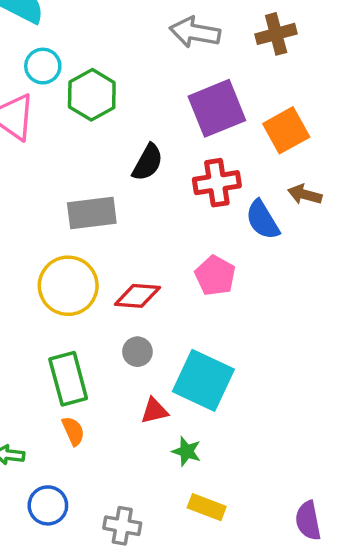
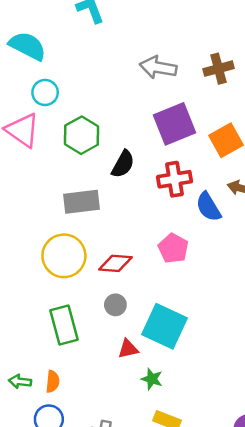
green hexagon: (92, 95) -> (82, 135), moved
orange semicircle: (73, 431) -> (53, 382), moved, turned 30

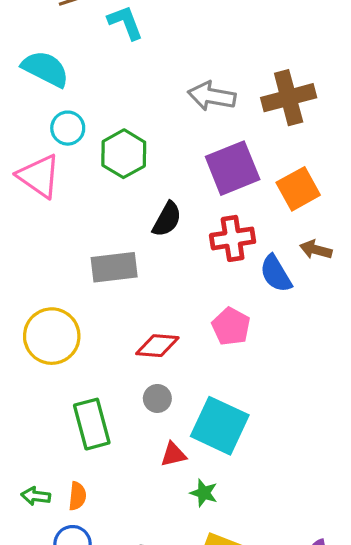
brown cross: (218, 69) -> (289, 98), size x1.4
green hexagon: (82, 135) -> (124, 154), moved
yellow circle: (64, 256) -> (52, 336), moved

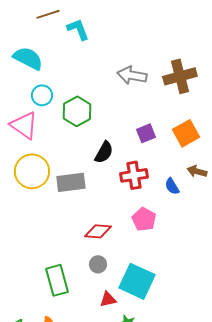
purple square: (233, 168) -> (146, 133), moved, size x0.6
red cross: (233, 238) -> (134, 175), moved
blue semicircle: (276, 274) -> (172, 186), size x0.7
yellow circle: (52, 336) -> (32, 171), moved

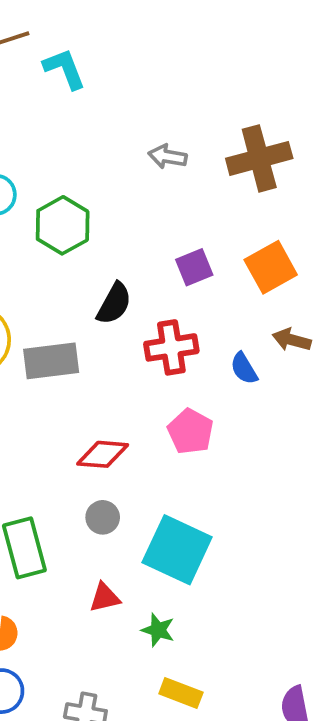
gray arrow: (132, 75) -> (168, 157), size x0.7
red triangle: (108, 299) -> (105, 598), moved

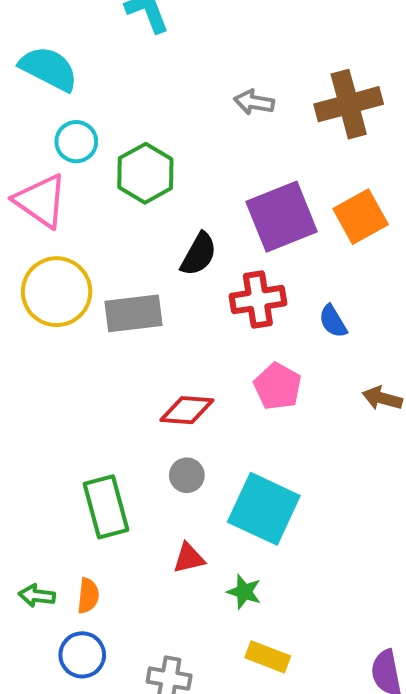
purple square: (194, 267) -> (282, 217), size x1.8
brown arrow: (292, 340) -> (382, 398), moved

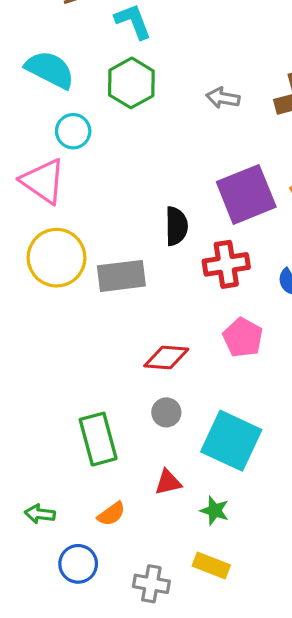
green hexagon: (145, 173) -> (131, 83), moved
black semicircle: (199, 254) -> (176, 226), turned -30
orange semicircle: (88, 596) -> (111, 514), moved, turned 48
yellow rectangle: (268, 657) -> (211, 566), moved

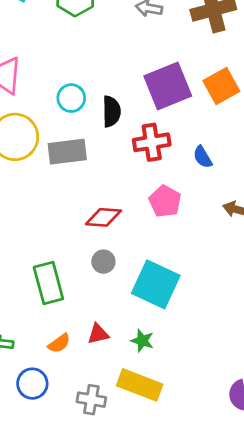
cyan circle: (73, 131) -> (71, 98), moved
red triangle: (168, 482) -> (98, 334), moved
yellow rectangle: (211, 566) -> (140, 385), size x1.5

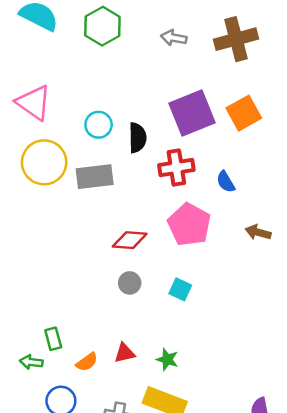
pink pentagon: (165, 201) -> (189, 225), size x1.4
green rectangle: (48, 283) -> (53, 339), moved, size x0.6
cyan square: (156, 284) -> (180, 289), moved, size x0.5

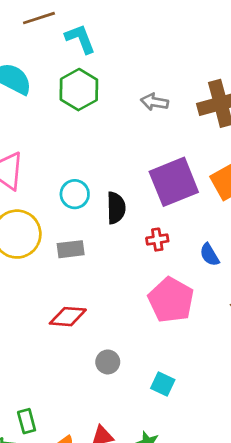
red cross: (176, 168) -> (157, 240), size x0.6
gray rectangle: (95, 177) -> (71, 249), size x0.7
red diamond: (130, 240) -> (68, 317), moved
cyan square: (180, 289) -> (163, 384), moved

